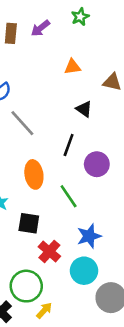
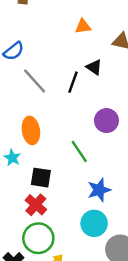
black line: (69, 145) -> (73, 82), moved
orange ellipse: (34, 174) -> (31, 130), moved
red cross: (49, 251) -> (36, 205), moved

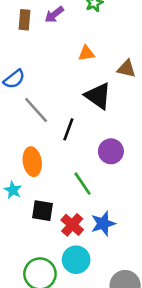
black triangle: (94, 67) -> (98, 96), size x1.6
black line: (73, 82) -> (68, 129), moved
red cross: (36, 205) -> (72, 225), moved
cyan circle: (94, 223) -> (76, 260), moved

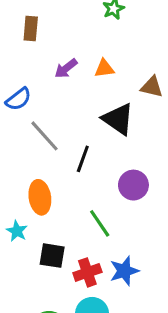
purple arrow: (54, 15) -> (66, 68), moved
red cross: (72, 225) -> (87, 272), turned 30

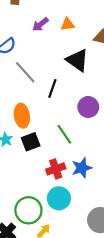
black square: (52, 256) -> (31, 142), moved, turned -30

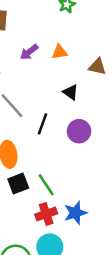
black triangle: (77, 60) -> (71, 92), size x0.6
purple circle: (88, 107) -> (79, 131), moved
green line: (64, 134) -> (46, 185), moved

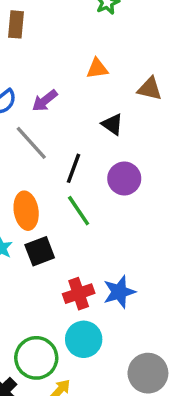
purple arrow: (29, 52) -> (45, 101), moved
green line: (46, 185) -> (79, 211), moved

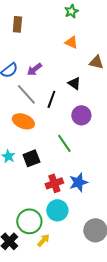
orange triangle: (97, 68) -> (71, 42), moved, turned 32
black line: (73, 168) -> (51, 99), moved
orange ellipse: (26, 211) -> (23, 121), moved, turned -60
green line: (79, 211) -> (64, 143), moved

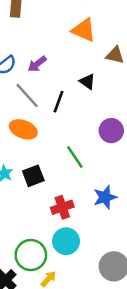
orange triangle: (71, 42) -> (84, 30), size x1.5
purple circle: (81, 115) -> (111, 131), moved
blue star: (78, 182) -> (105, 197), moved

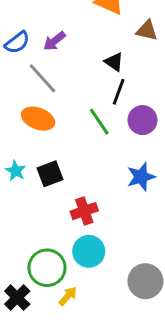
black line: (58, 102) -> (119, 92), moved
green line: (75, 157) -> (99, 122), moved
blue star: (105, 197) -> (141, 177), moved

